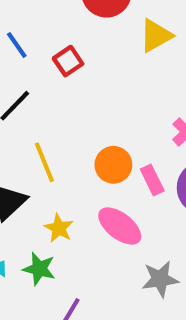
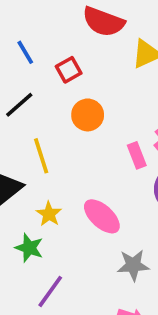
orange circle: (113, 165) -> (88, 115), moved
pink rectangle: (152, 180) -> (137, 155), moved

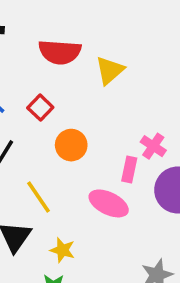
pink rectangle: (137, 155) -> (129, 170), turned 50
pink ellipse: (102, 216) -> (109, 203), moved

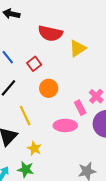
pink rectangle: (129, 170) -> (80, 108), turned -48
pink ellipse: (109, 203) -> (65, 125), turned -35

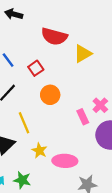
pink ellipse: (65, 125) -> (65, 161), moved
yellow star: (34, 148) -> (39, 151), moved

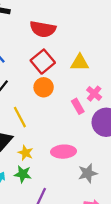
yellow triangle: (83, 54) -> (80, 63), moved, turned 36
red square: (36, 68) -> (43, 62), moved, size x1.5
yellow star: (39, 151) -> (25, 153), moved

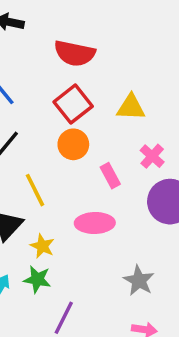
pink rectangle: (78, 106) -> (110, 176), moved
pink ellipse: (63, 152) -> (95, 223), moved
gray star: (88, 173) -> (139, 281), turned -30

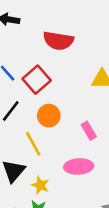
red square: (73, 104) -> (37, 80), moved
orange circle: (73, 144) -> (49, 116), moved

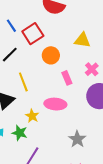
orange circle: (49, 116) -> (51, 55), moved
yellow star: (40, 185) -> (32, 116), moved

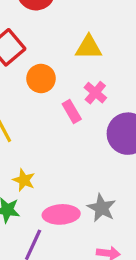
pink cross: (92, 69) -> (95, 93), moved
pink ellipse: (55, 104) -> (61, 214), moved

